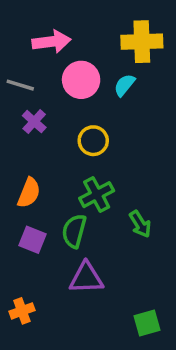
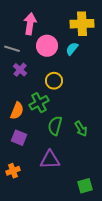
pink arrow: (52, 42) -> (30, 24), turned -75
green cross: (97, 195) -> (39, 103), moved
green semicircle: (74, 231) -> (55, 126), moved
orange cross: (22, 311) -> (13, 171), moved

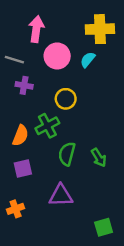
purple cross: (20, 70) -> (24, 85), turned -32
purple square: (19, 138) -> (23, 169), turned -35

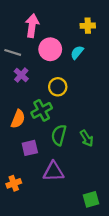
yellow cross: (100, 29) -> (88, 26), size x0.6
purple cross: (24, 85) -> (21, 75), turned 32
purple square: (23, 169) -> (30, 148), moved

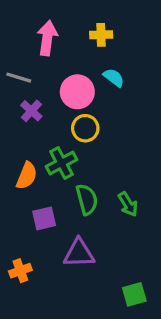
yellow cross: (88, 26) -> (101, 35), moved
pink circle: (50, 49) -> (77, 92), moved
cyan semicircle: (77, 52) -> (114, 78), turned 88
green semicircle: (59, 135) -> (87, 199), turned 150

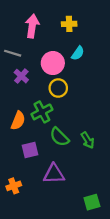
cyan semicircle: (114, 78) -> (78, 53), turned 88
green semicircle: (87, 199) -> (59, 137), turned 150

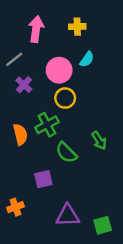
gray line: (13, 53) -> (14, 59), turned -56
orange semicircle: (18, 121) -> (20, 134), turned -36
green arrow: (88, 140) -> (99, 140), moved
purple square: (30, 150) -> (43, 179), moved
purple triangle: (54, 174) -> (68, 216), moved

